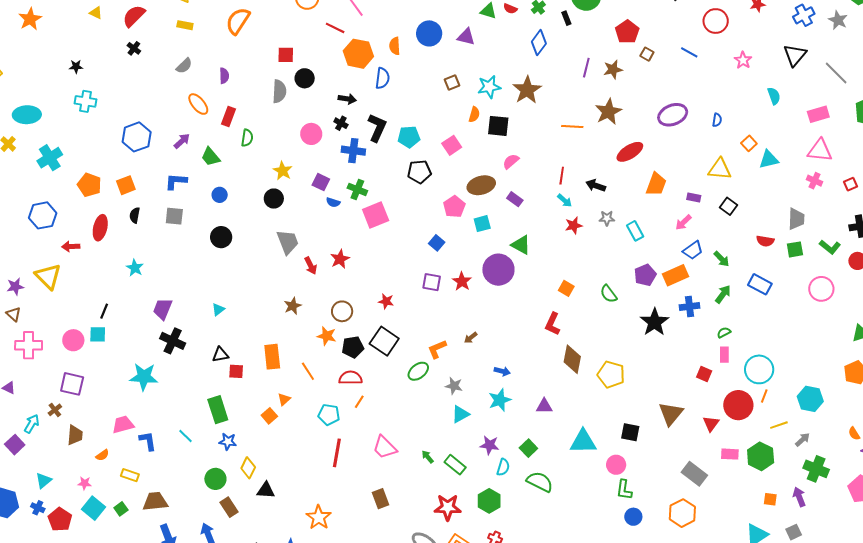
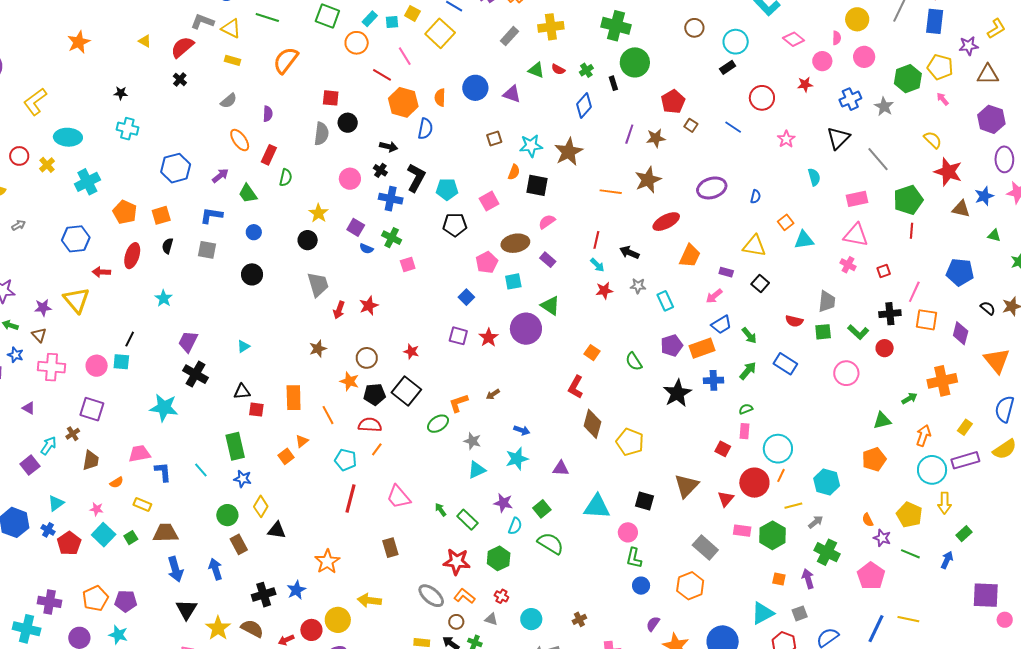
pink square: (376, 215) -> (408, 264), size x0.6
red arrow: (311, 266) -> (339, 310), turned 42

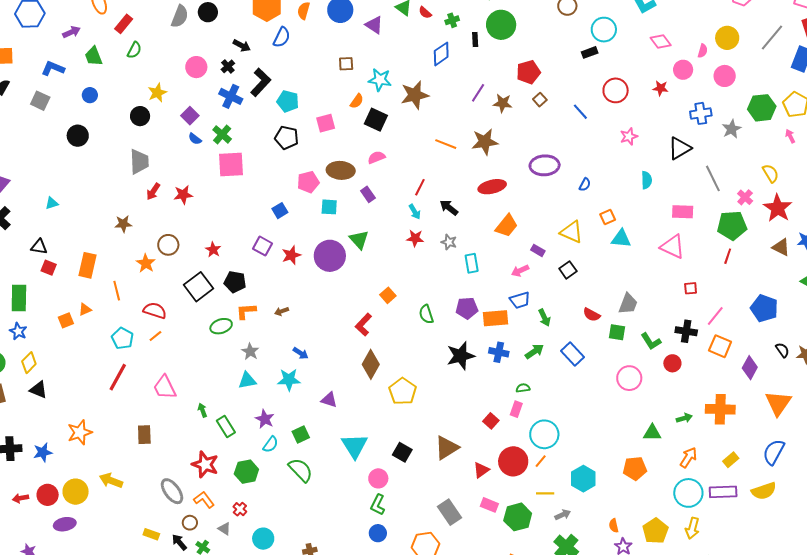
pink square: (408, 264) -> (231, 164), size x1.8
pink cross: (848, 265) -> (745, 197), moved
black pentagon: (375, 394) -> (235, 282), moved
cyan triangle: (597, 507) -> (355, 446), turned 40

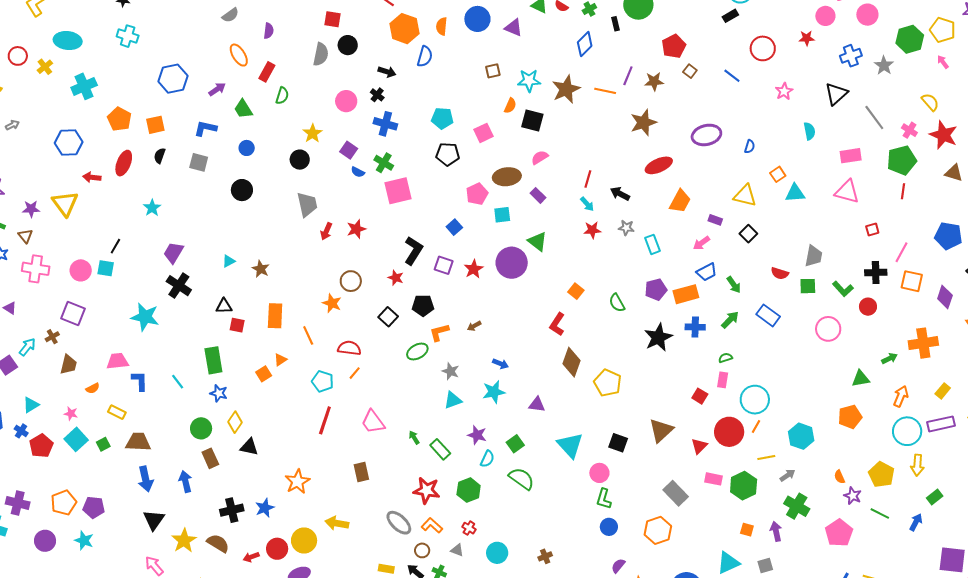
black L-shape: (261, 82) -> (413, 251), moved
orange line: (446, 144) -> (605, 91), moved
brown star: (123, 224) -> (261, 269), moved, turned -30
black square: (199, 287) -> (388, 317), size x0.7

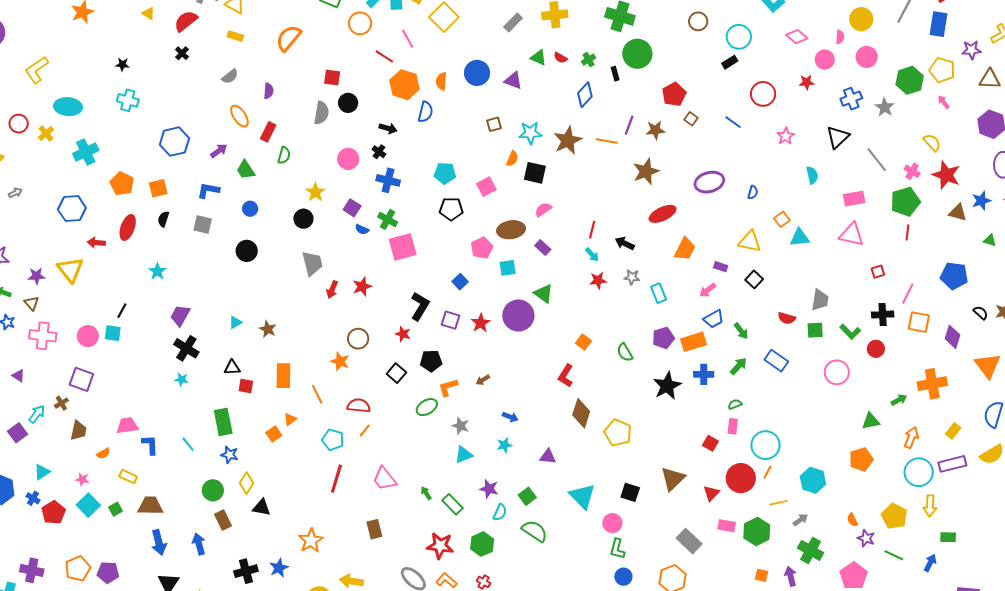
cyan star: (145, 317) -> (182, 379), moved, size x0.5
cyan star: (494, 392) -> (504, 445), size x0.7
green rectangle: (935, 497) -> (948, 537), turned 42

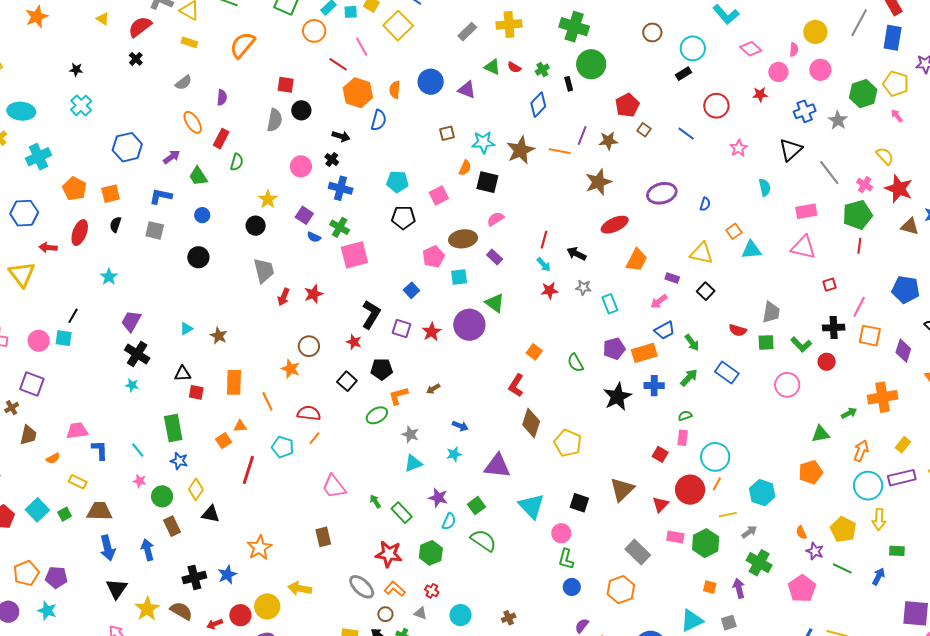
cyan cross: (128, 100) -> (81, 105), turned 30
orange triangle: (290, 419) -> (240, 426), turned 32
purple triangle: (548, 456) -> (497, 466), size x1.6
pink star: (82, 479) -> (140, 481), moved
red line: (336, 479) -> (248, 470), moved

